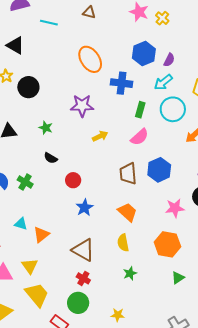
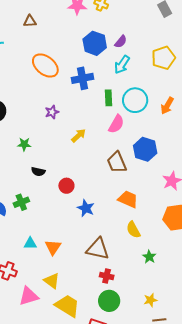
purple semicircle: (169, 60) -> (121, 42), turned 32
purple star: (82, 106) -> (52, 112), size x0.6
cyan circle: (173, 109) -> (135, 100), moved
green cross: (25, 182) -> (21, 202), turned -35

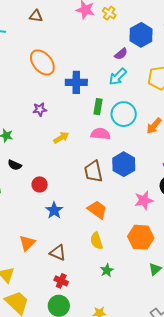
blue hexagon: (95, 43) -> (141, 35), moved
pink semicircle: (116, 124) -> (100, 134), turned -126
orange triangle: (53, 247) -> (27, 243), moved
brown triangle: (98, 249) -> (58, 253), size x0.7

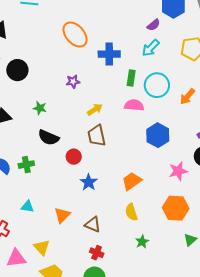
black semicircle: (15, 165) -> (49, 137), size x1.5
brown trapezoid: (93, 171) -> (97, 136), moved
orange trapezoid: (97, 210) -> (132, 181), turned -70

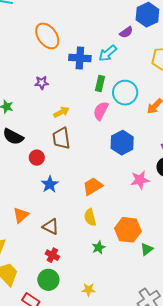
cyan arrow: (151, 48) -> (108, 53), moved
pink semicircle: (134, 105) -> (101, 111), turned -72
orange hexagon: (176, 208) -> (128, 230), moved

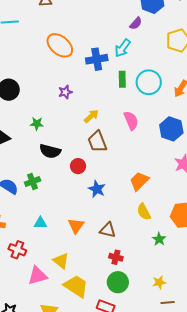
pink semicircle: (101, 111) -> (131, 121), moved, turned 144
blue hexagon: (122, 143) -> (171, 129), moved

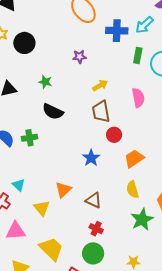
red circle: (78, 166) -> (114, 135), moved
cyan triangle: (40, 223) -> (19, 185), moved, turned 32
green star: (159, 239) -> (142, 219), size x1.6
yellow triangle: (61, 261) -> (42, 208), moved

